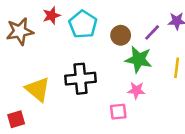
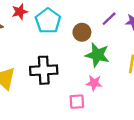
purple line: (152, 32) -> (109, 19), moved

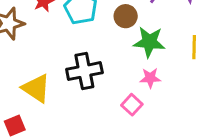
pink square: (77, 102) -> (132, 105), turned -35

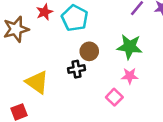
brown circle: (126, 16) -> (89, 51), moved
black cross: (84, 71) -> (76, 69), size x0.6

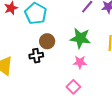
pink square: (114, 97) -> (73, 87), moved

